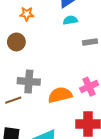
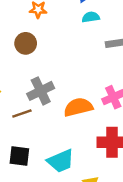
gray cross: (29, 81) -> (41, 91), turned -30

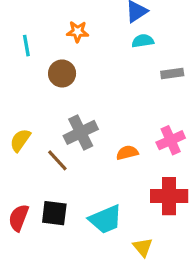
orange semicircle: (78, 107) -> (127, 153), size x0.6
brown line: (22, 113) -> (57, 160), turned 66

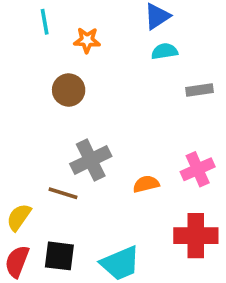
cyan line: (26, 46) -> (45, 22), moved
yellow semicircle: (20, 140) -> (19, 217), moved
brown line: (57, 160) -> (63, 193), turned -30

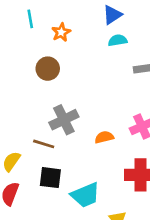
orange star: (87, 40) -> (61, 32), turned -30
black square: (59, 256) -> (50, 178), moved

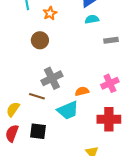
black square: (50, 178) -> (38, 131), moved
cyan trapezoid: (85, 195) -> (68, 110), moved

